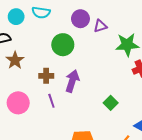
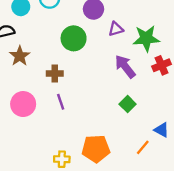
purple triangle: (100, 26) -> (116, 29), moved
purple arrow: (72, 81) -> (125, 67), moved, turned -55

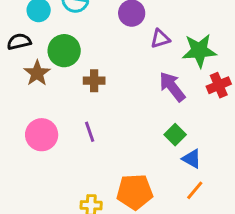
green circle: (74, 38) -> (64, 51), moved
brown cross: (55, 74) -> (94, 81), moved
blue triangle: (162, 130) -> (192, 159), moved

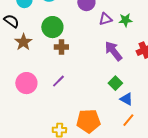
black semicircle: (19, 42) -> (11, 21), turned 49
green circle: (64, 51) -> (52, 27), moved
green star: (199, 51) -> (125, 20), moved, size x0.6
purple line: (90, 132) -> (58, 81), turned 64

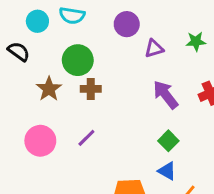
green star: (125, 20) -> (196, 41), moved
brown star: (23, 42) -> (49, 89), moved
blue triangle: (126, 99) -> (167, 171), moved

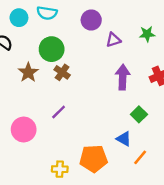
brown cross: (91, 89) -> (62, 72), turned 35
purple arrow: (166, 95) -> (123, 77), turned 40
pink circle: (40, 141) -> (24, 129), moved
green square: (168, 141) -> (139, 114), moved

